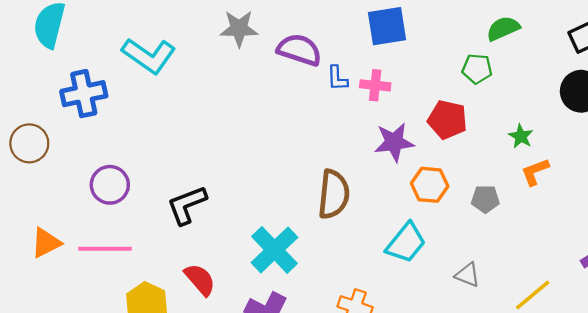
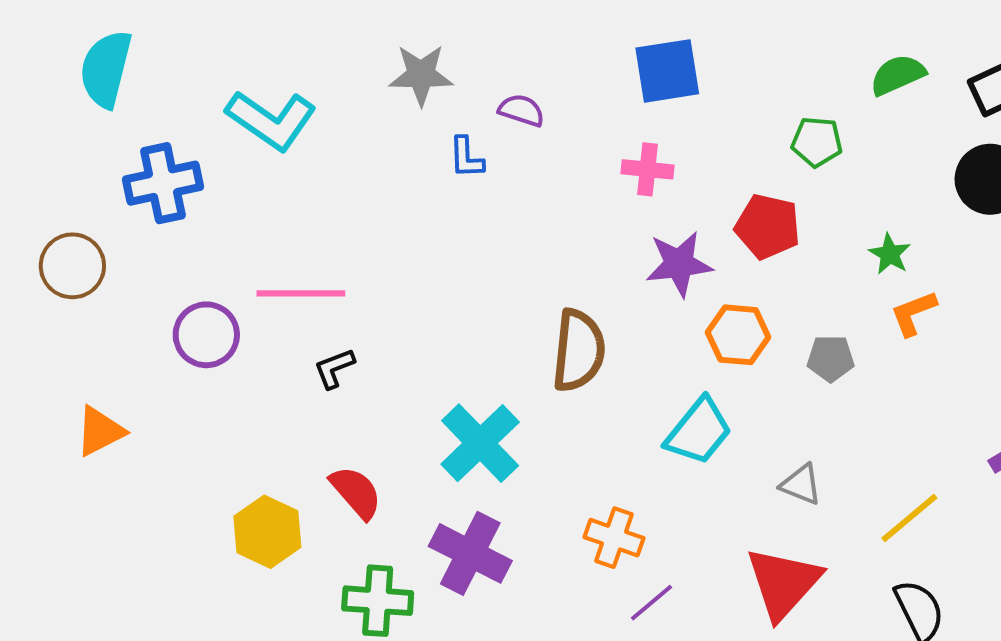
green semicircle: (503, 28) -> (898, 75), moved
purple semicircle: (299, 50) -> (521, 110), size x0.6
blue L-shape: (337, 78) -> (466, 158), moved
black L-shape: (187, 205) -> (334, 368), size x0.6
pink line: (105, 249) -> (301, 293), moved

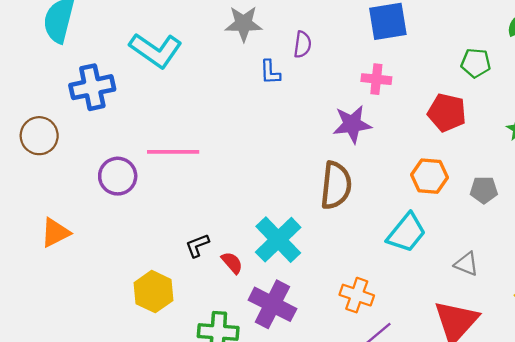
purple semicircle: (521, 110) -> (302, 44), turned 80
purple star: (679, 264) -> (352, 124), moved
black L-shape: (334, 368) -> (197, 245), moved
red semicircle: (356, 492) -> (232, 263), moved, size x0.7

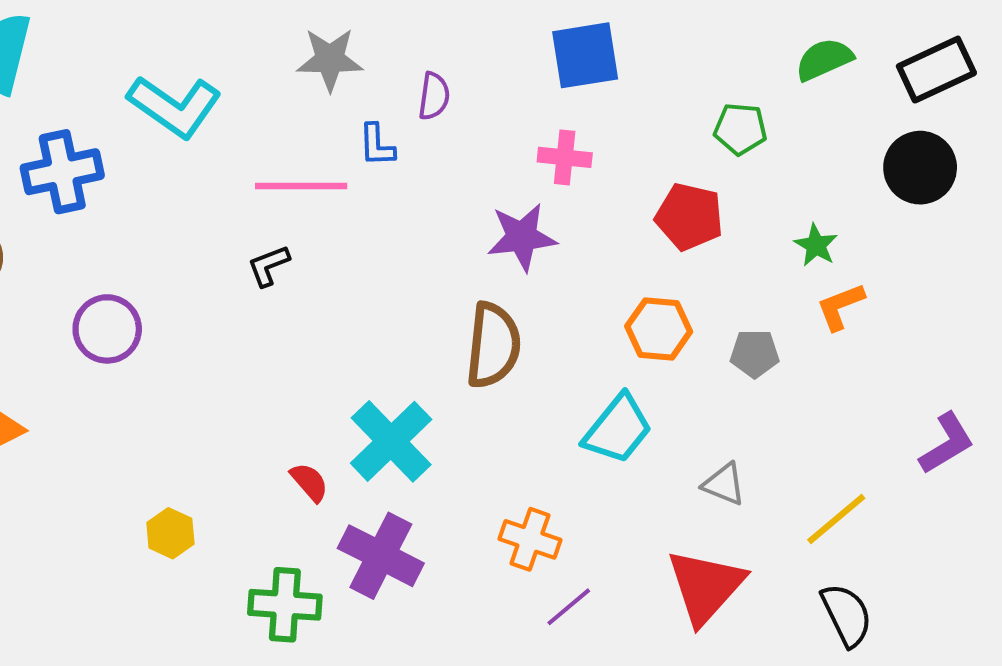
pink line: (173, 152) -> (301, 186), moved
black L-shape: (197, 245) -> (269, 266), moved
yellow hexagon: (153, 292) -> (170, 533), size x0.7

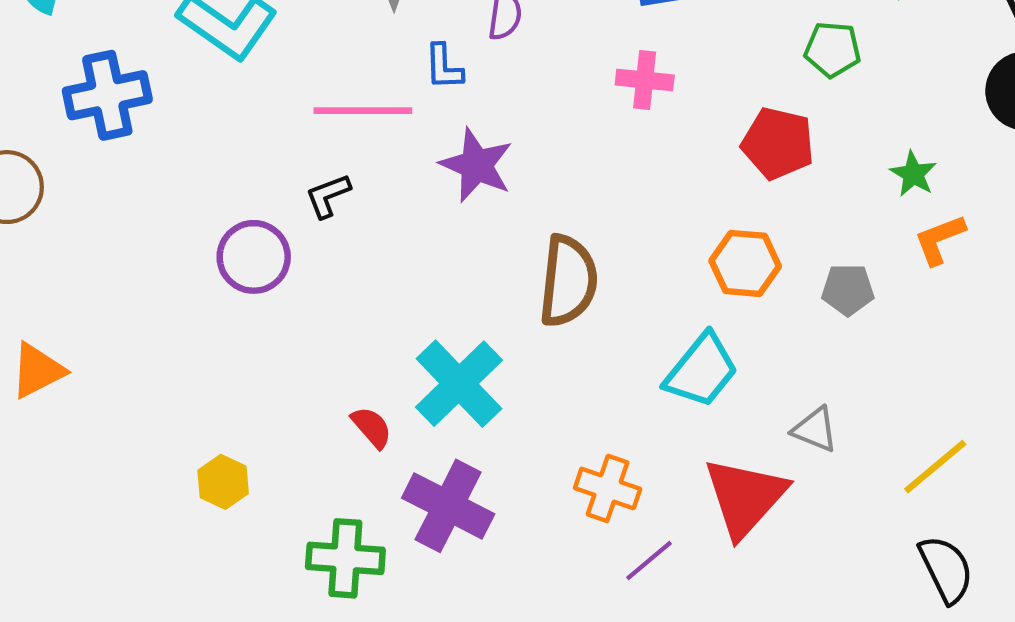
purple star: (522, 237) -> (476, 165), moved, turned 30
purple circle: (107, 329) -> (254, 257), moved
red triangle: (706, 586) -> (745, 497), moved

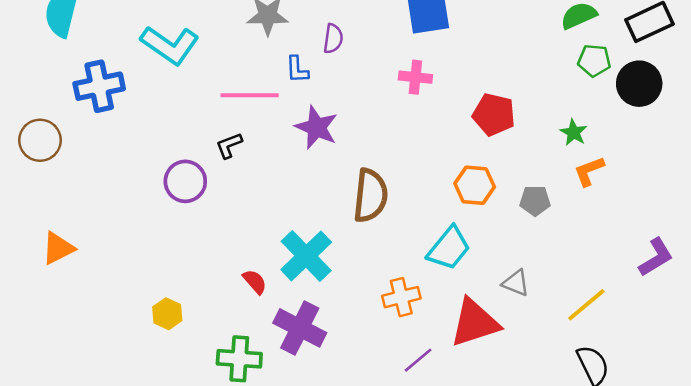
green pentagon: (833, 49) -> (594, 60), moved
orange cross: (608, 488) -> (401, 297), moved, turned -33
red triangle: (745, 497) -> (475, 323), turned 30

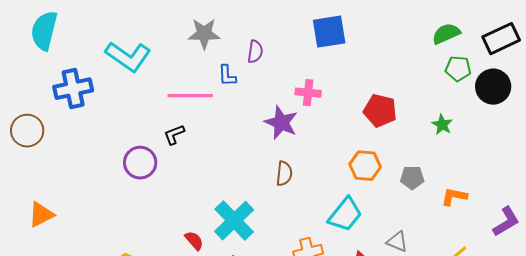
pink cross: (415, 77) -> (308, 93), moved
purple star: (316, 127) -> (281, 123), moved
orange L-shape: (589, 171) -> (454, 197), moved, turned 32
brown semicircle: (370, 196) -> (284, 174), size x0.6

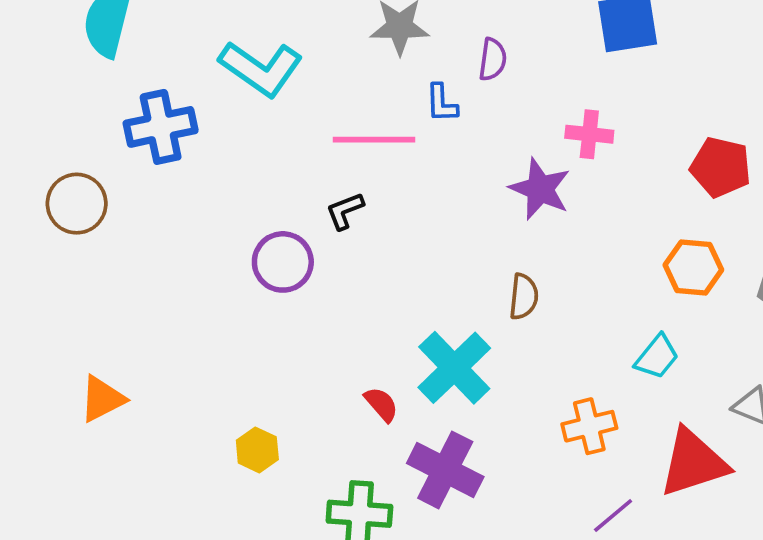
brown semicircle: (284, 174) -> (524, 297), moved
orange triangle: (41, 215) -> (102, 399), moved
cyan trapezoid: (345, 215) -> (657, 357), size x0.7

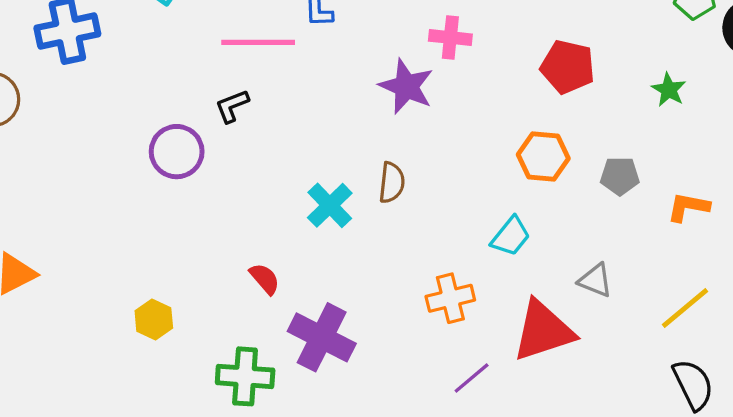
cyan cross: (454, 368) -> (330, 205), moved, size x0.7

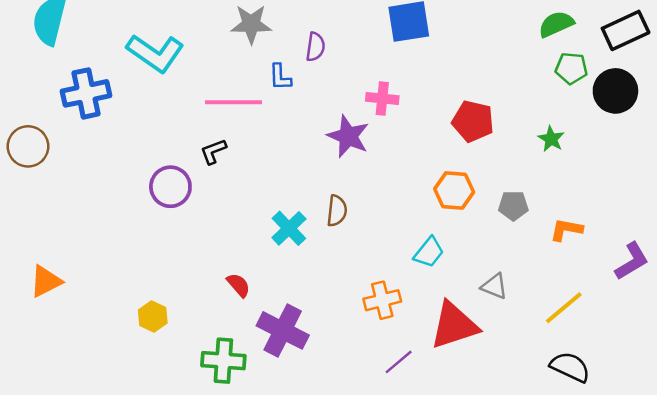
black semicircle: (693, 385) -> (570, 367), turned -39

